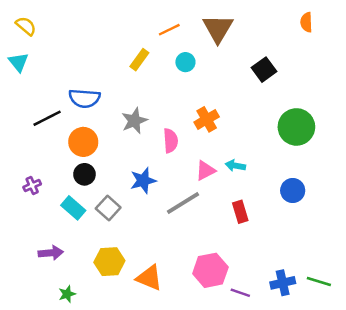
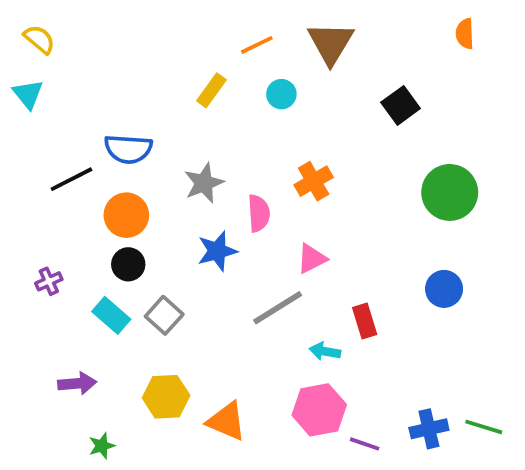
cyan arrow: (235, 166) -> (325, 351), moved
blue star: (143, 181) -> (217, 251), moved

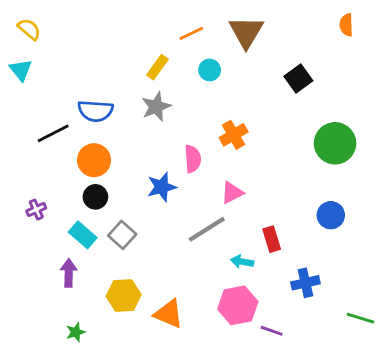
gray star: (204, 183) -> (156, 107), moved
purple arrow: (77, 383) -> (69, 273), moved, turned -84
blue cross: (429, 429) -> (305, 283), moved

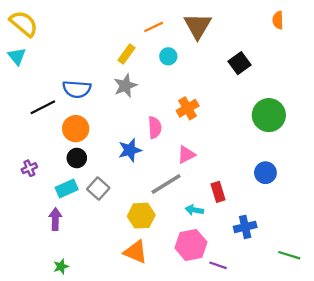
yellow semicircle: (29, 29) -> (24, 24), size x1.5
cyan rectangle: (83, 235) -> (67, 189), turned -65
yellow hexagon: (124, 296) -> (141, 216), moved

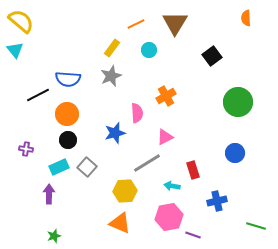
purple cross: (29, 168) -> (26, 149), turned 32

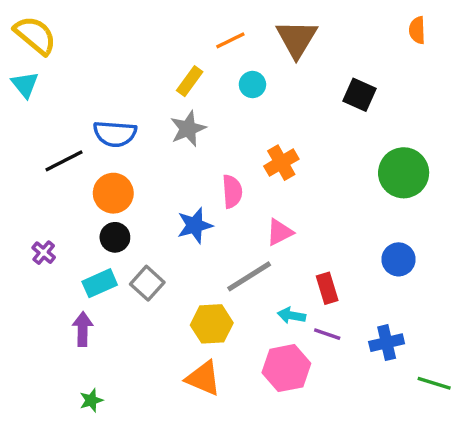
black square: (212, 56) -> (359, 95), turned -30
purple cross: (26, 149) -> (44, 253), turned 32
blue cross: (217, 201) -> (387, 343), moved
purple line: (193, 235) -> (327, 334), moved

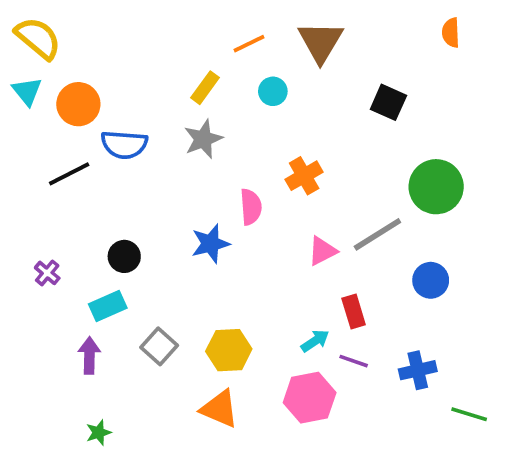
orange circle: (113, 193) -> (78, 104), moved
pink triangle: (280, 232) -> (322, 251), moved
gray line: (249, 276) -> (377, 234), moved
gray square: (147, 283) -> (159, 346), moved
cyan arrow: (292, 315) -> (315, 341), turned 136

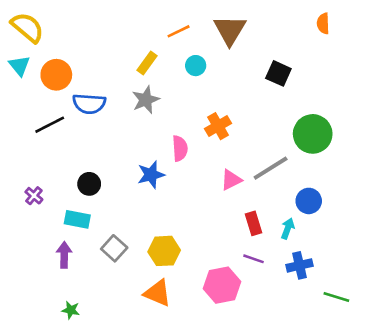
cyan rectangle: (108, 306) -> (77, 219), turned 35
cyan arrow: (315, 341) -> (288, 229), moved, turned -36
green star: (99, 433) -> (71, 310), turned 30

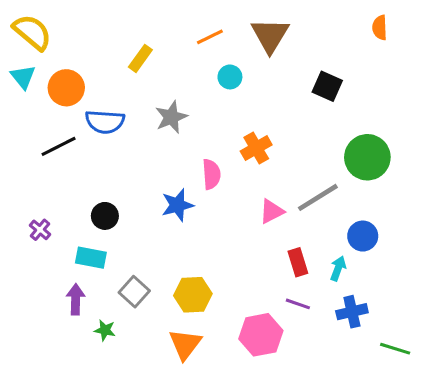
yellow rectangle: (147, 63) -> (140, 58), moved
orange triangle: (158, 293) -> (185, 344), turned 44
green star: (71, 310) -> (105, 330), moved

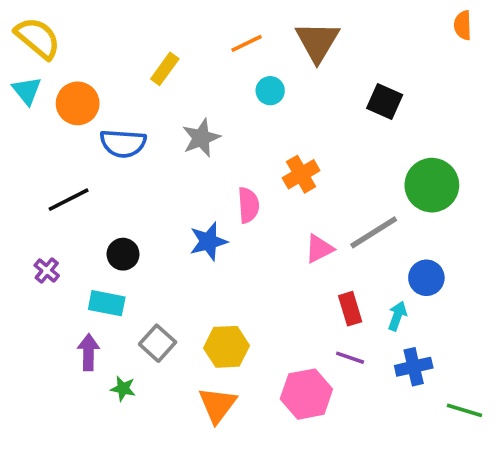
orange semicircle: (380, 28) -> (463, 25), moved
black line: (59, 146) -> (69, 200), moved

